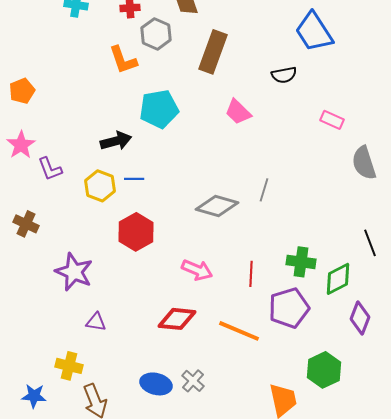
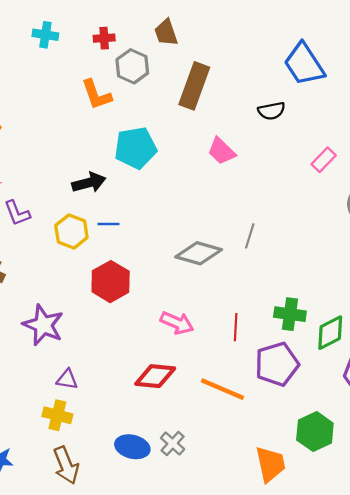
pink rectangle: (332, 120) -> (324, 160), turned -70
yellow cross: (69, 366) -> (57, 415), moved

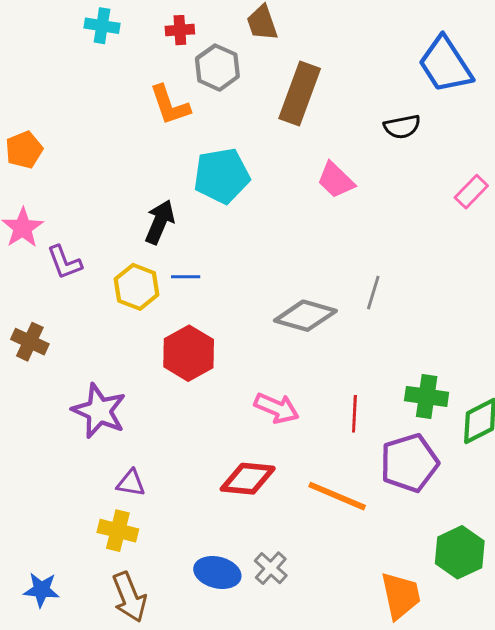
black arrow: (89, 183) -> (160, 222), turned -52

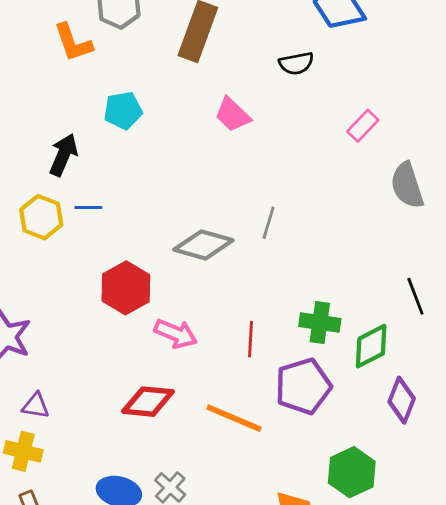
cyan pentagon: (222, 176) -> (123, 110), size x0.7
red hexagon: (189, 353) -> (126, 288), moved

